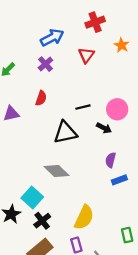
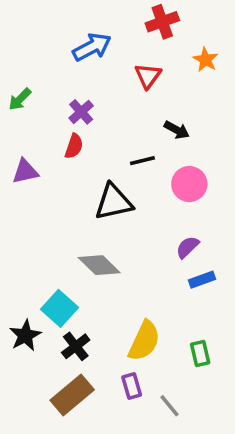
purple cross: (45, 64) -> (81, 112), moved
pink circle: (117, 109) -> (189, 184), moved
black arrow: (104, 128) -> (177, 130), moved
purple semicircle: (111, 160) -> (188, 247), turned 32
green rectangle: (127, 235) -> (200, 354), moved

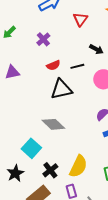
red semicircle: (74, 146) -> (53, 65), moved, turned 48
black star: (25, 335) -> (15, 173), moved
black cross: (76, 346) -> (50, 170), moved

